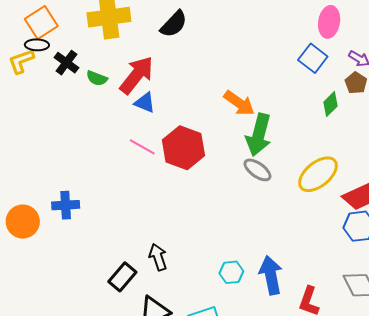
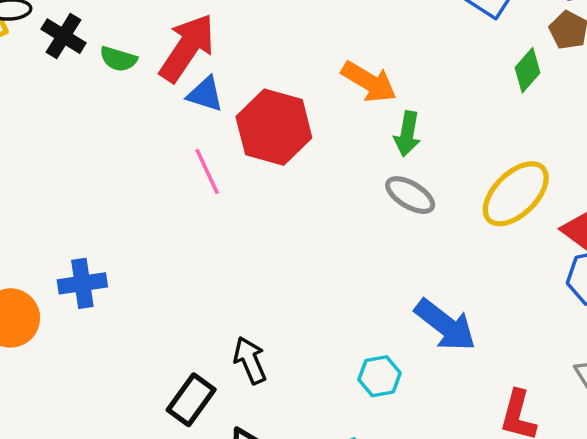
green arrow: (259, 135) -> (407, 134), size x0.6
pink line: (142, 147) -> (207, 171), turned 40
red hexagon: (183, 148) -> (274, 127), moved
blue arrow: (271, 275) -> (445, 325), moved, turned 144

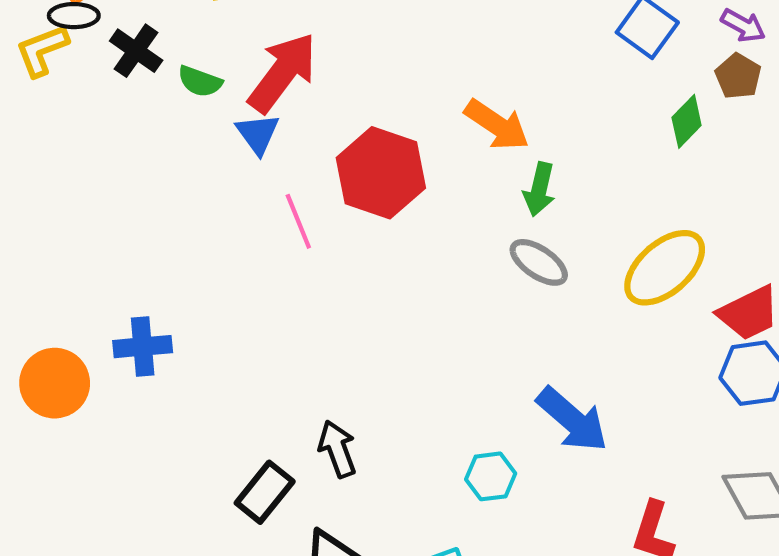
blue triangle: (205, 94) -> (258, 134), moved, turned 33

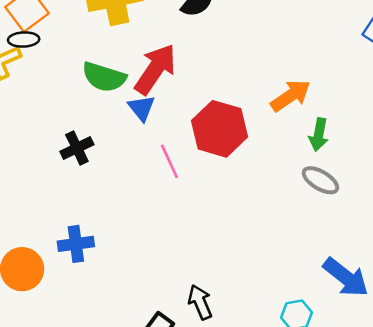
black cross: (136, 51) -> (77, 148), moved, turned 32
green semicircle: (200, 81) -> (104, 77), size x1.6
orange arrow: (497, 125) -> (290, 96), turned -66

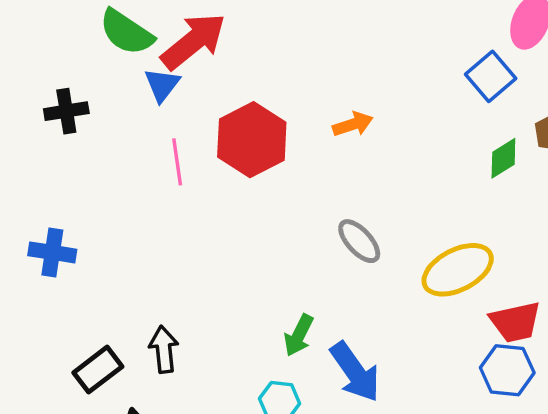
orange arrow: (290, 96) -> (353, 124), size x0.7
green arrow: (319, 135) -> (299, 335), moved
blue cross: (76, 244) -> (52, 252), moved

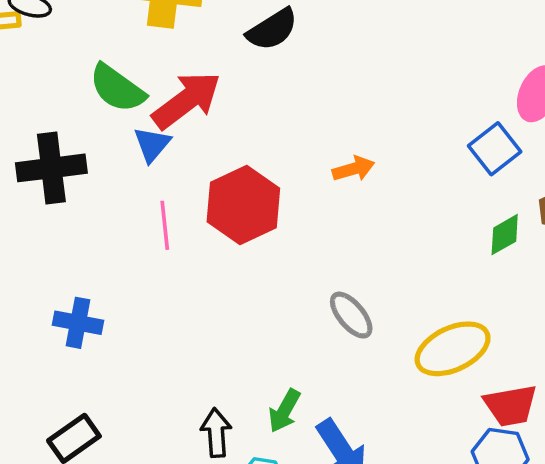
black cross: (66, 111) -> (51, 168), size x1.5
orange arrow: (353, 124) -> (353, 169), moved
blue cross: (52, 252) -> (78, 323), moved
black arrow: (164, 349) -> (216, 433), moved

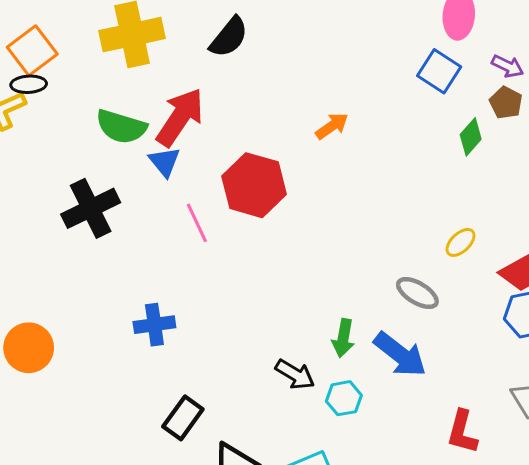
gray ellipse: (351, 315) -> (417, 293), moved
yellow ellipse: (453, 349) -> (461, 242), size x0.5
black arrow: (216, 433) -> (295, 374), turned 144

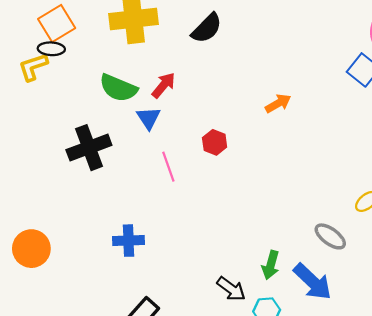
red arrow: (180, 117) -> (164, 85), size x0.6
red hexagon: (254, 185) -> (215, 142), size x0.5

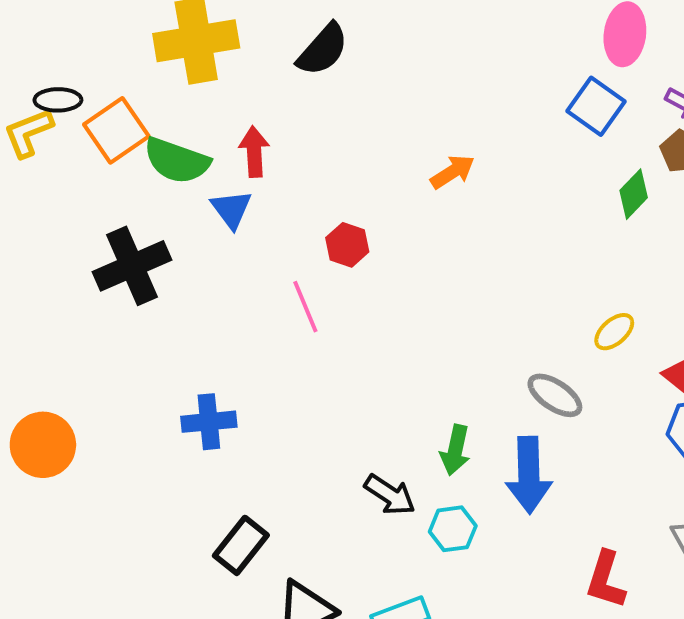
orange square: (57, 24) -> (116, 130), moved
red arrow: (164, 85) -> (254, 152), turned -40
pink line: (168, 167) -> (305, 307), moved
blue arrow: (313, 282) -> (529, 475), turned 48

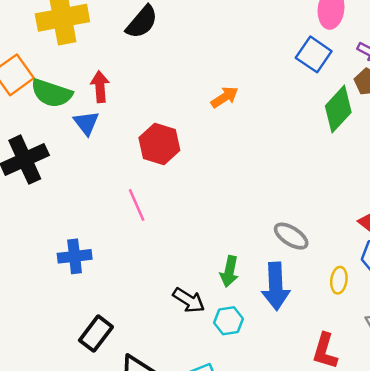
green diamond: (634, 194) -> (338, 109), size x1.5
red hexagon: (347, 245) -> (159, 144), size x1.5
pink line: (305, 307) -> (137, 205), moved
yellow ellipse: (614, 332) -> (339, 280), moved, turned -40

